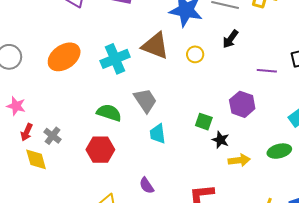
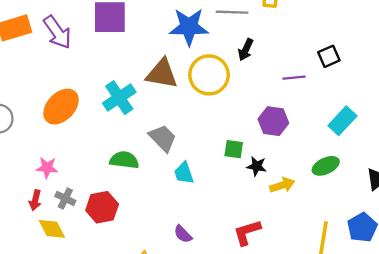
yellow circle: (195, 54) -> (209, 75), size x2.0
pink star: (16, 106) -> (47, 168), moved
red hexagon: (100, 150) -> (102, 207), moved

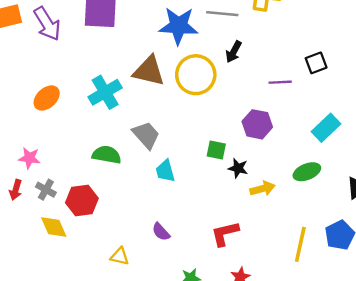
orange ellipse: (61, 107) -> (47, 98), size x0.7
yellow diamond: (52, 229) -> (54, 227), moved

